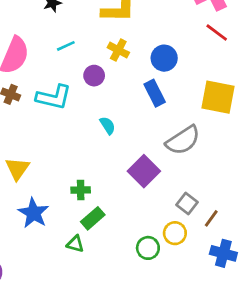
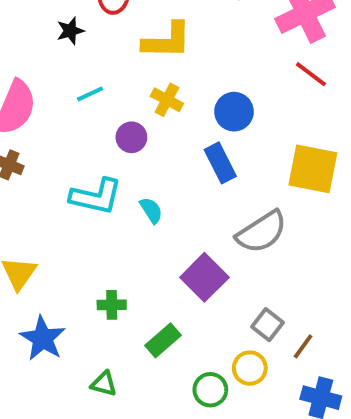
cyan L-shape: (54, 97) -> (96, 196), moved
green rectangle: (93, 218) -> (163, 340), moved

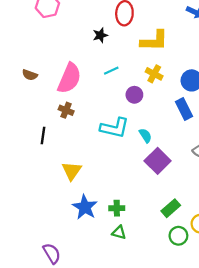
purple square: (204, 277) -> (158, 161), moved
green cross: (112, 305) -> (117, 208), moved
green rectangle: (163, 340) -> (171, 208), moved

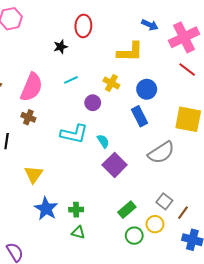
yellow L-shape: (154, 41) -> (130, 52), moved

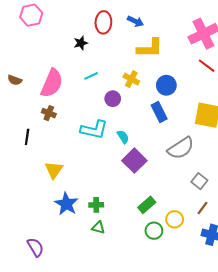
blue arrow: (150, 25) -> (135, 21), moved
gray square: (164, 201) -> (199, 181), moved

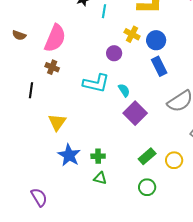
cyan line: (91, 76) -> (104, 11), moved, turned -56
blue circle: (166, 85) -> (156, 40), moved
yellow circle: (175, 219) -> (174, 160), moved
green circle: (154, 231) -> (147, 187), moved

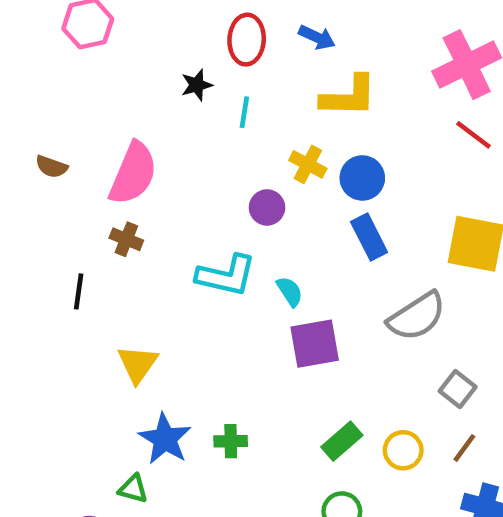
purple square: (135, 113) -> (315, 344), turned 35
green triangle: (100, 178) -> (133, 489), moved

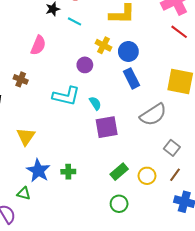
cyan line: (244, 112) -> (74, 21), turned -72
pink semicircle: (133, 173) -> (38, 45), moved, size x0.7

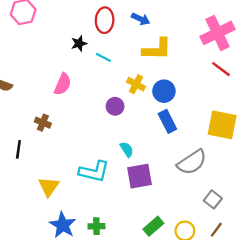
cyan L-shape: (66, 96) -> (94, 171), moved

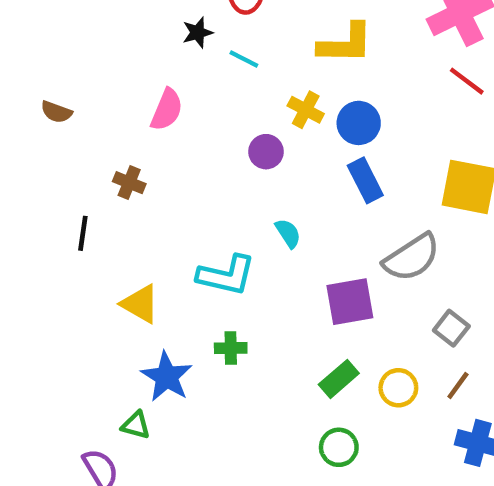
purple square: (139, 176) -> (350, 302), moved
yellow triangle: (49, 187) -> (140, 304), turned -35
green cross: (96, 226) -> (231, 348), moved

